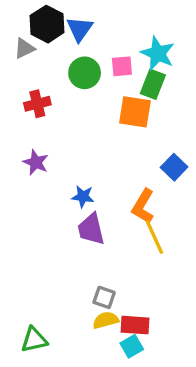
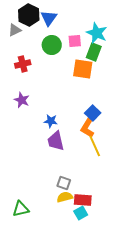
blue square: (174, 167) -> (93, 113), moved

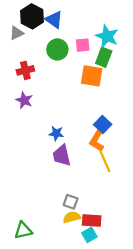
blue triangle: (49, 18) -> (54, 20), turned -30
purple star: (22, 100) -> (24, 100), moved

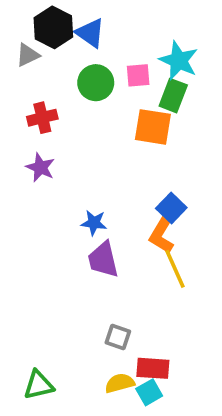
yellow semicircle: (72, 217) -> (120, 383), moved

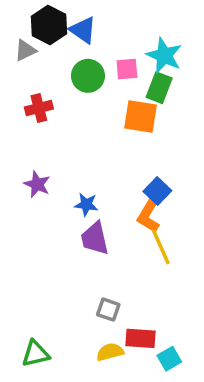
purple star: (40, 167) -> (37, 184), moved
cyan square: (149, 392) -> (169, 359), moved

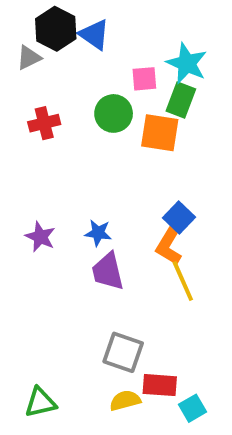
green circle: (88, 76) -> (114, 113), moved
purple star: (37, 184) -> (40, 237), moved
gray square: (108, 310) -> (123, 352), size x1.5

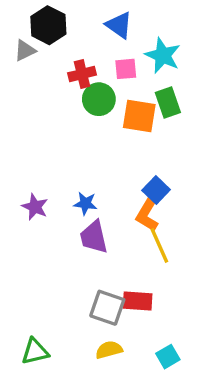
blue triangle: (94, 35) -> (119, 25), moved
green rectangle: (181, 100) -> (168, 103), moved, turned -40
red cross: (44, 123) -> (82, 74), moved
red rectangle: (160, 385) -> (138, 301), moved

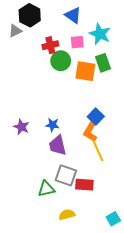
gray square: (107, 308) -> (66, 175), moved
green triangle: (35, 351) -> (46, 189), moved
cyan square: (168, 357) -> (113, 219), moved

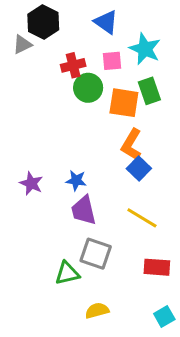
orange L-shape: (91, 131) -> (131, 145), moved
yellow line: (98, 151) -> (142, 218), turned -35
red rectangle: (84, 185) -> (157, 267), moved

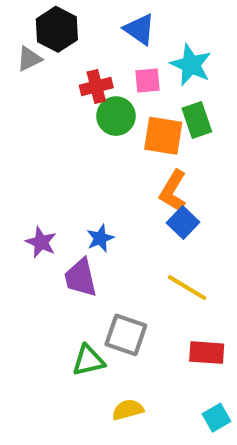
blue star: (76, 180) -> (100, 238), turned -30
purple trapezoid: (84, 210) -> (80, 278), moved

